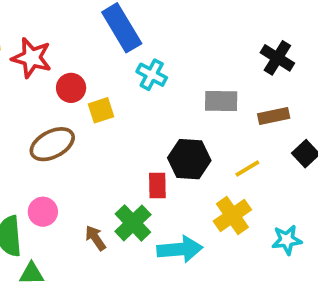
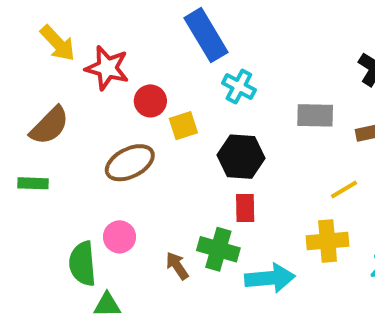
black hexagon: (189, 159) -> (241, 157), moved
yellow cross: (232, 215) -> (328, 241), turned 30
green cross: (133, 223) -> (218, 249), turned -30

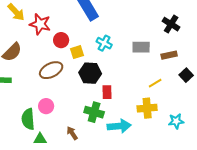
cyan cross: (239, 87) -> (104, 43), moved
black hexagon: (241, 157) -> (90, 73), moved
brown arrow: (177, 266) -> (72, 133), moved

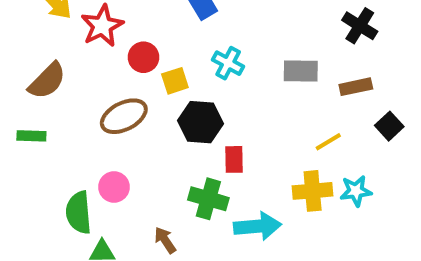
red star: (40, 24) -> (102, 26), turned 30
cyan star: (176, 121) -> (356, 191), moved

